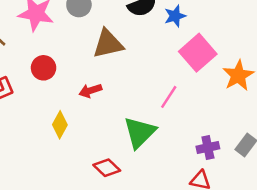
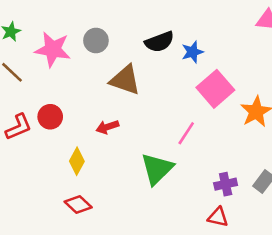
brown triangle: (108, 44) -> (125, 80), turned 32
red circle: (44, 68) -> (50, 117), moved
red diamond: (107, 168) -> (78, 204), moved

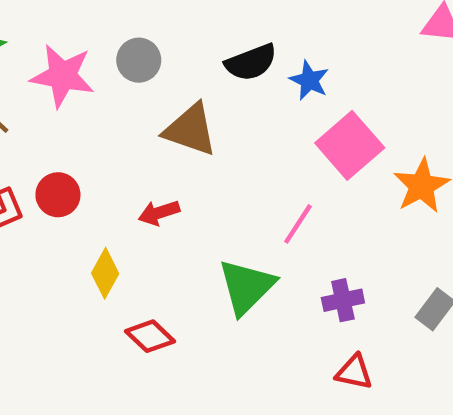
blue star: (193, 52) -> (309, 80), turned -30
purple cross: (226, 184) -> (343, 300), moved
red diamond: (78, 204) -> (150, 336), moved

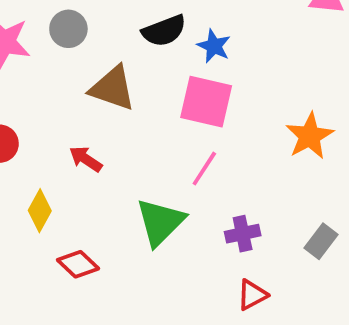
pink square: (350, 145) -> (206, 102), moved, turned -36
red arrow: (159, 213) -> (86, 159), turned 52
red triangle: (354, 372) -> (252, 295), turned -40

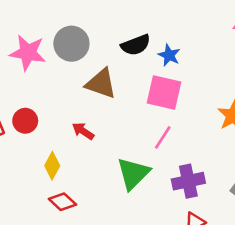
gray circle: (68, 29) -> (71, 44), size x1.4
purple cross: (243, 234) -> (188, 181), size x1.4
red diamond: (78, 264) -> (62, 202), moved

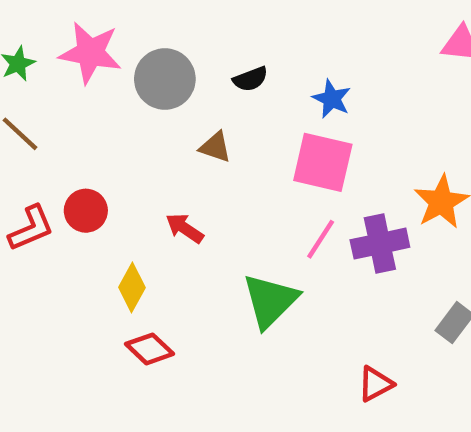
black semicircle: (136, 45) -> (250, 79), moved, size x0.7
pink star: (28, 53) -> (90, 53), moved
brown triangle: (101, 83) -> (215, 147), size x0.6
purple cross: (188, 181) -> (380, 244), moved

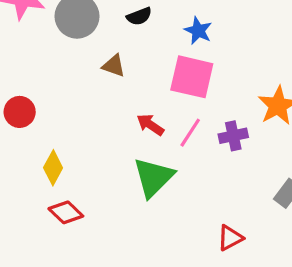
red arrow: (185, 228) -> (150, 125), moved
purple cross: (380, 244) -> (233, 136), size x0.7

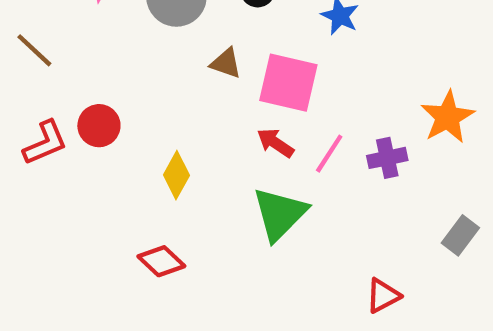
pink square: (192, 77) -> (288, 83), moved
yellow diamond: (53, 168) -> (176, 175), moved

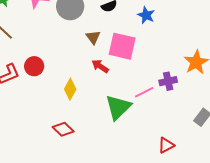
brown triangle: (226, 63) -> (93, 37), turned 35
red arrow: (275, 143) -> (100, 66), moved
pink line: (329, 154) -> (144, 92), moved, turned 30

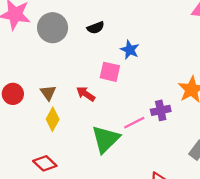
blue star: (146, 15) -> (130, 50), moved
brown triangle: (93, 37) -> (48, 93), moved
pink square: (122, 46) -> (110, 72), size x0.7

